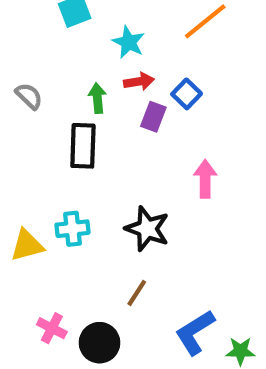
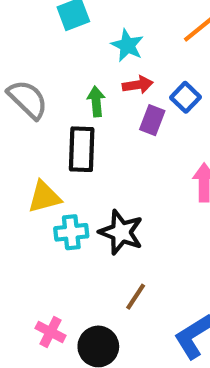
gray semicircle: (29, 96) -> (28, 99), size x1.5
black star: (147, 229) -> (121, 232), moved
yellow triangle: (27, 245) -> (44, 197), moved

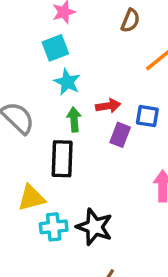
cyan star: (127, 45) -> (67, 82), moved
blue square: (185, 97) -> (147, 116), turned -35

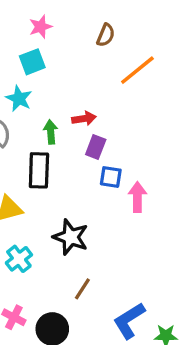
cyan star: (67, 82) -> (19, 99), moved
blue square: (147, 116) -> (111, 177), moved
cyan cross: (54, 227) -> (19, 259), moved, turned -32

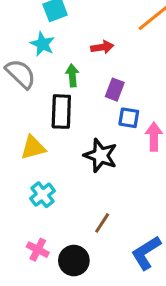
red arrow: (84, 119) -> (102, 47), moved
black star: (71, 237) -> (101, 155), moved

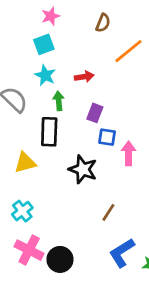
cyan star: (42, 44) -> (45, 75), moved
cyan cross: (42, 195) -> (22, 211), moved
brown line: (102, 223) -> (108, 212), moved
pink cross: (38, 250) -> (29, 250), size x1.5

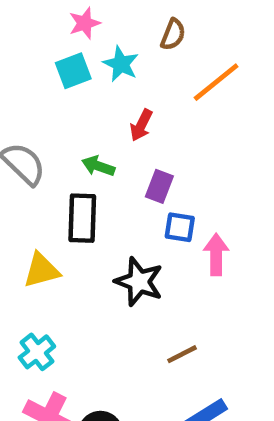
cyan star: (45, 75) -> (121, 64), moved
red arrow: (84, 77) -> (141, 125), turned 126
green arrow: (59, 101) -> (98, 166), turned -66
brown line: (108, 212) -> (182, 354), turned 30

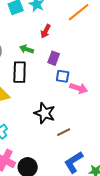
pink arrow: (216, 254) -> (79, 88), turned 108
black star: (139, 282) -> (45, 113), moved

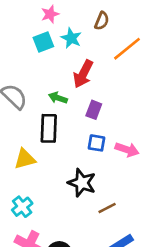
red arrow: (46, 31) -> (83, 74), size x1.5
blue square: (63, 76) -> (96, 143), moved

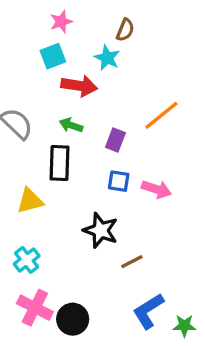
cyan star: (71, 38) -> (107, 58), moved
orange line: (127, 49) -> (161, 115), moved
red arrow: (83, 74) -> (79, 86), moved, turned -108

